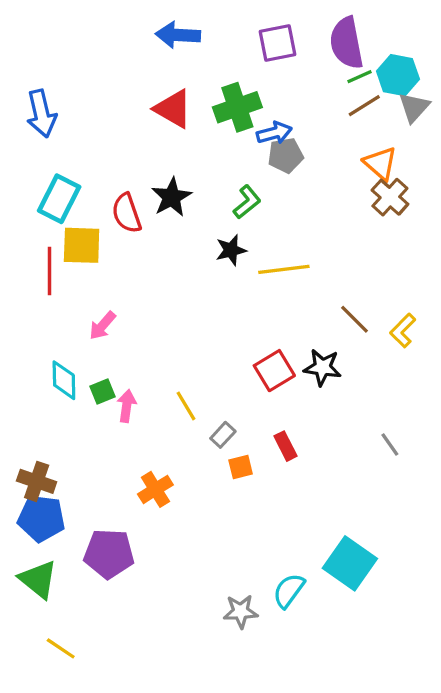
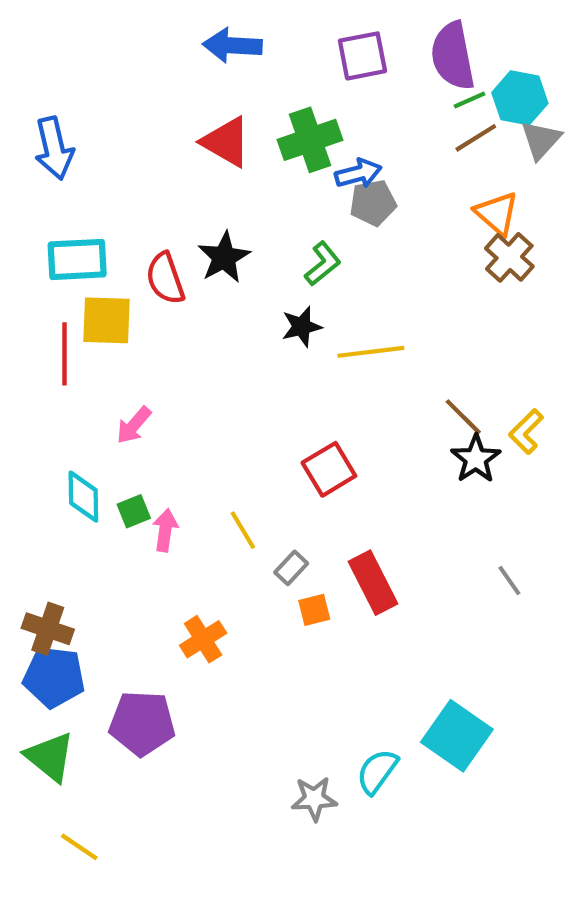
cyan rectangle: (59, 199) -> (77, 259), turned 60
black star: (322, 367) -> (476, 459), moved, turned 30
red square: (274, 371) -> (329, 469), moved
red rectangle: (286, 446) -> (373, 583), size x1.6

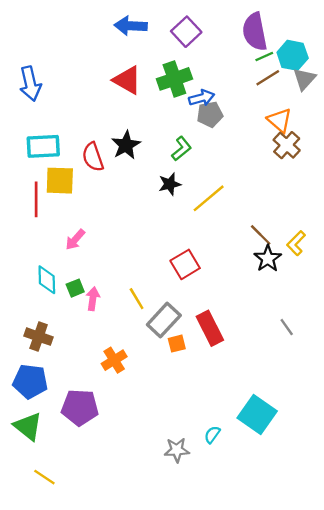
purple square: (362, 56) -> (186, 32), moved, turned -32
yellow line: (371, 352) -> (209, 198), turned -33
gray rectangle: (291, 568) -> (164, 320), size x1.8
brown cross: (48, 629) -> (39, 337), moved
cyan semicircle: (377, 771) -> (212, 435), size x0.7

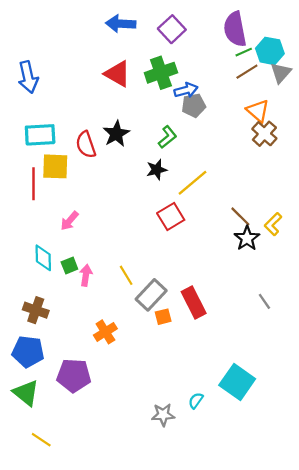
red square: (185, 264) -> (171, 216), moved

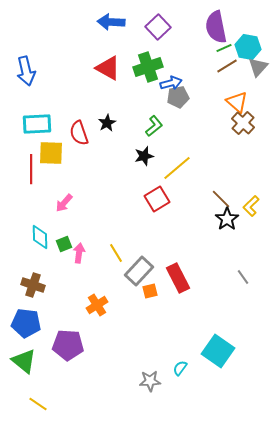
black star: (116, 134) -> (107, 123), size x0.7

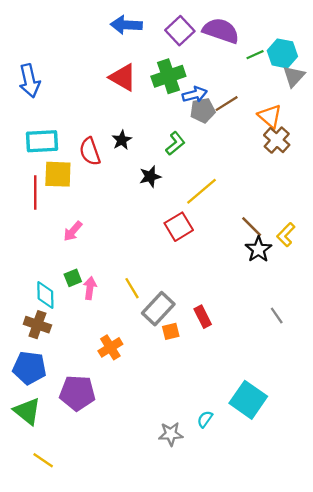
purple semicircle: (216, 27) -> (221, 31), moved, turned 120
brown line: (227, 66) -> (227, 104), moved
black star: (144, 156) -> (150, 177), moved
cyan diamond: (40, 237) -> (45, 295), moved
red rectangle: (178, 278) -> (203, 317), size x0.7

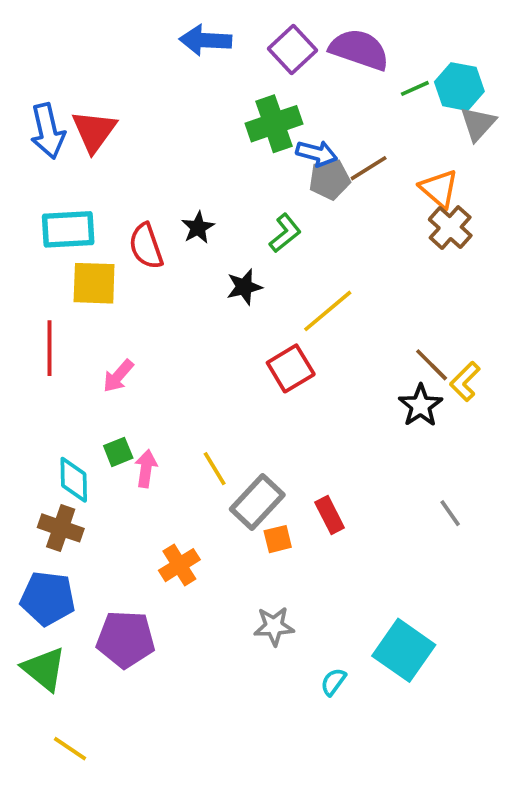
red triangle: (123, 77) -> (94, 131), moved, turned 36
blue arrow: (195, 94) -> (317, 153), turned 30
red line: (35, 192) -> (50, 348), moved
brown line: (252, 227) -> (432, 365), moved
gray star: (171, 434) -> (274, 626), moved

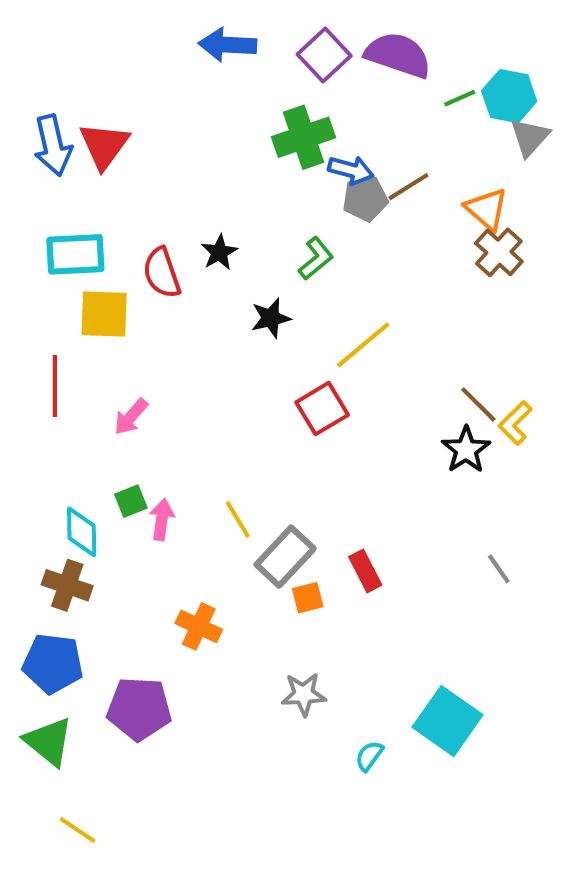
orange cross: (179, 565) -> (199, 626), turned -33

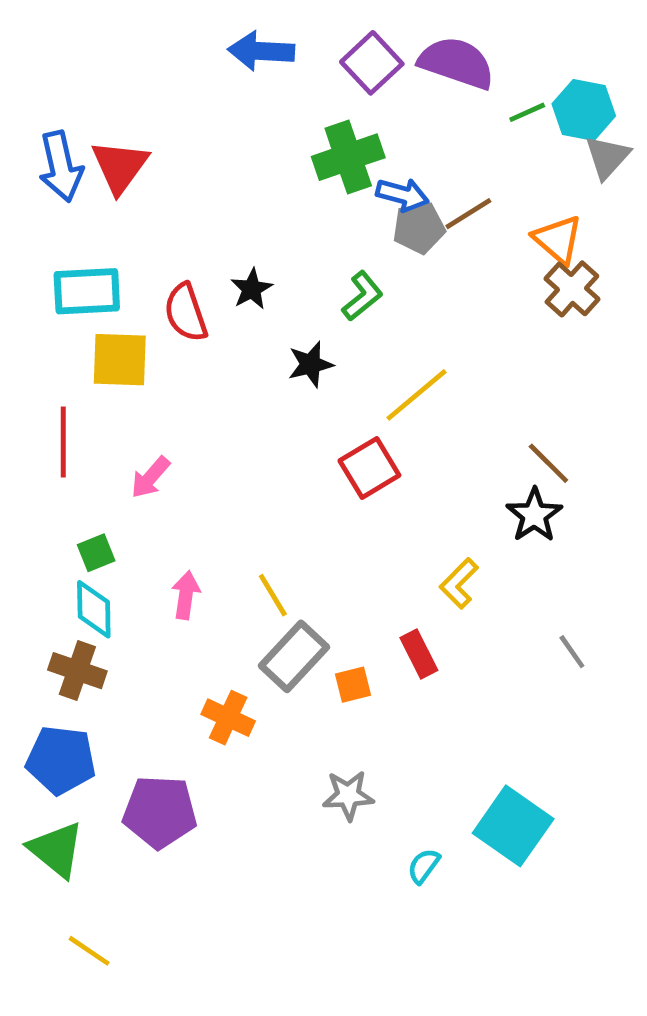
yellow L-shape: (515, 423) -> (459, 583), moved
green square: (131, 501) -> (96, 553), moved
gray rectangle: (285, 557) -> (294, 656), moved

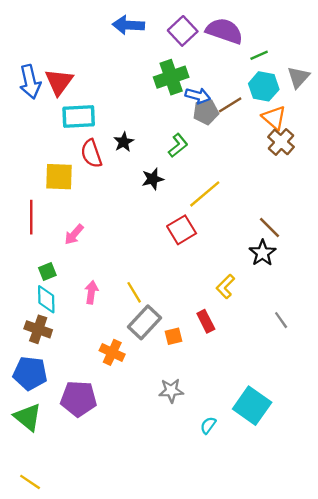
cyan hexagon: (584, 110) -> (264, 86), moved
cyan rectangle: (87, 291) -> (79, 117), moved
yellow line: (89, 951) -> (30, 482), moved

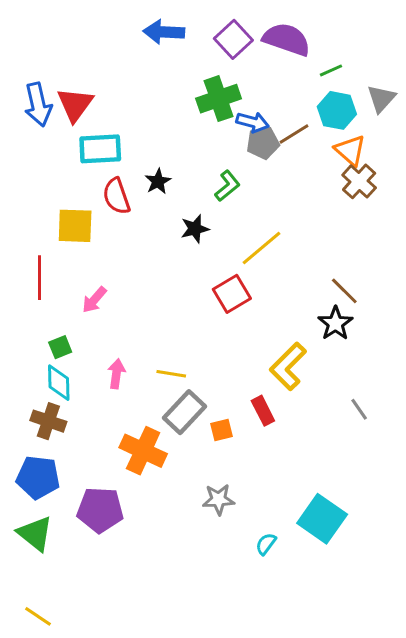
yellow L-shape: (225, 287) -> (288, 366), size x1.5
yellow line: (134, 292) -> (171, 374), turned -50
orange cross: (112, 352) -> (143, 451), size x1.4

